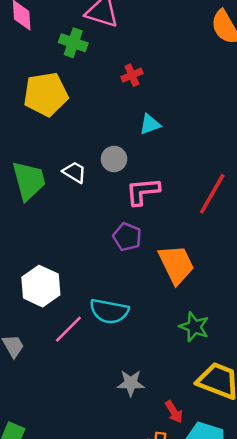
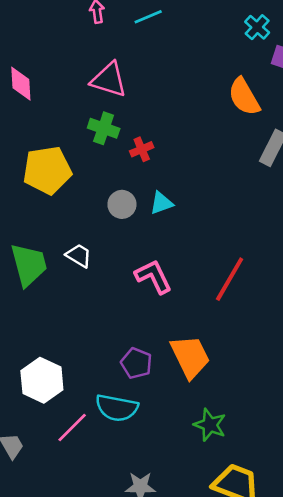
green cross: (73, 43) -> (104, 128), moved
gray circle: (114, 159) -> (122, 204), moved
pink L-shape: (143, 191) -> (153, 277), turned 69
purple pentagon: (127, 237) -> (136, 363), moved

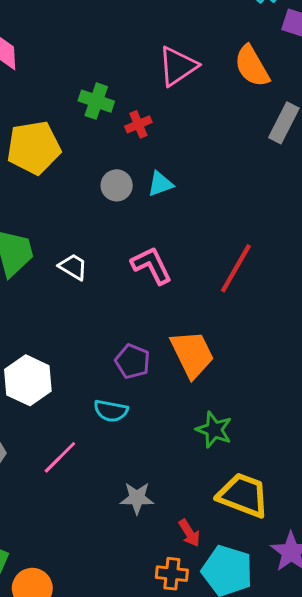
pink triangle: (109, 80) -> (178, 66), moved, turned -51
white trapezoid: (79, 256) -> (73, 267), moved
cyan semicircle: (117, 408) -> (111, 411), size x0.7
pink line: (72, 427) -> (60, 457), moved

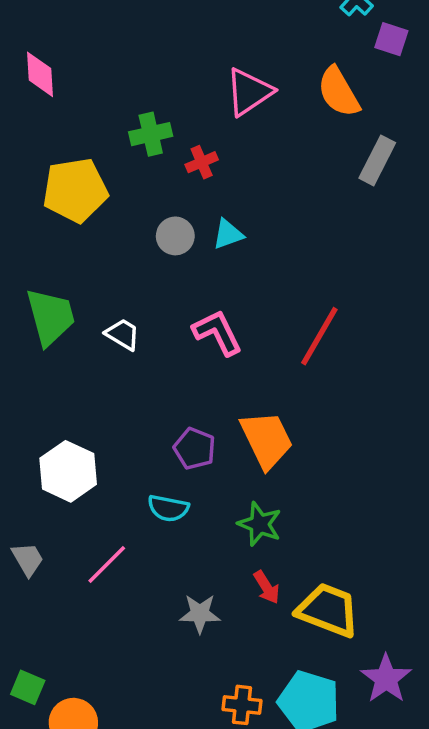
green cross: (96, 101) -> (151, 134), turned -32
green star: (214, 430) -> (260, 524), moved
red arrow: (189, 533) -> (267, 587), moved

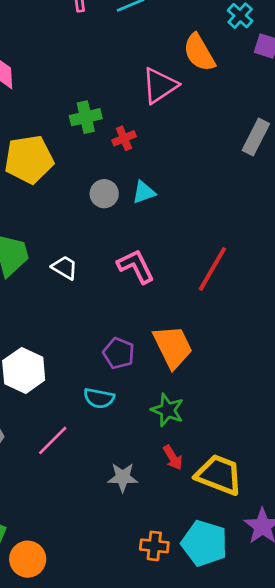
orange semicircle: (339, 92) -> (199, 53), moved

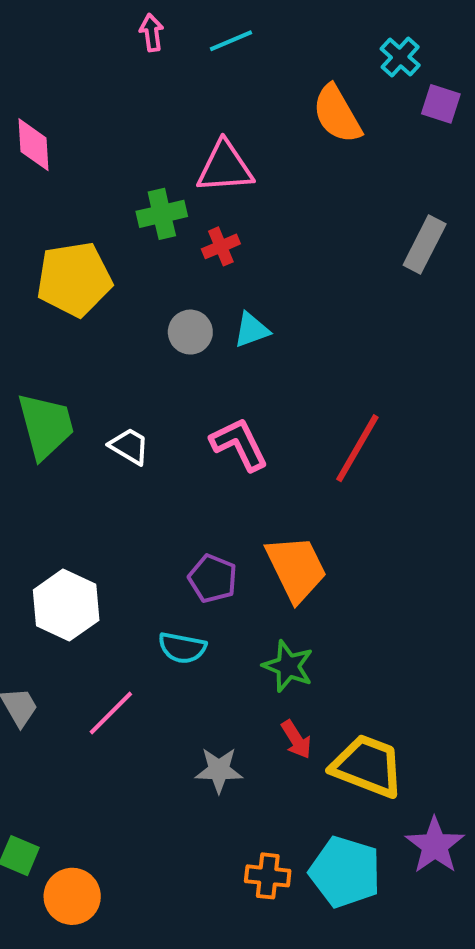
pink triangle: (160, 86) -> (225, 167), moved, turned 30

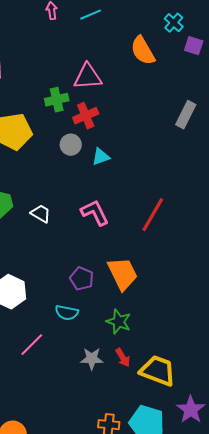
red cross: (221, 246) -> (86, 116), size x1.4
gray circle: (190, 332) -> (71, 145), moved
gray star: (219, 770) -> (92, 359), moved

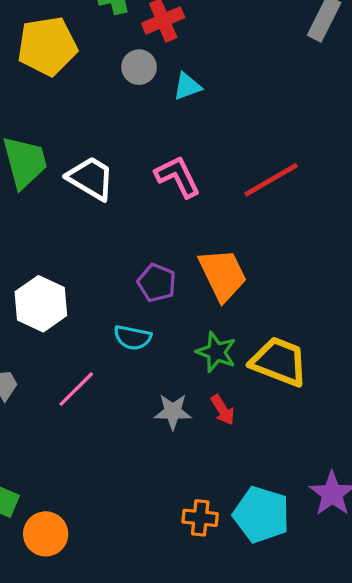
white trapezoid: (41, 214) -> (91, 178), size x1.5
red line: (153, 215) -> (271, 180), turned 30
yellow trapezoid: (158, 371) -> (279, 362), moved

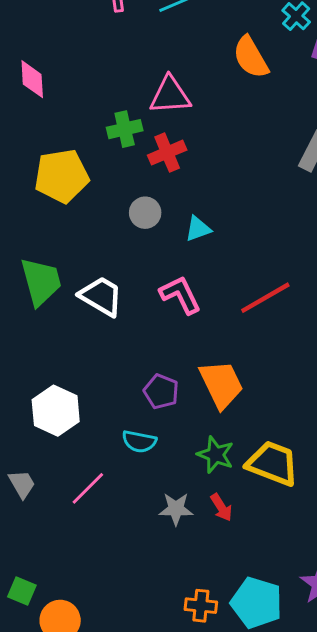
gray circle: (139, 67) -> (145, 213), moved
cyan triangle: (187, 86) -> (198, 229), moved

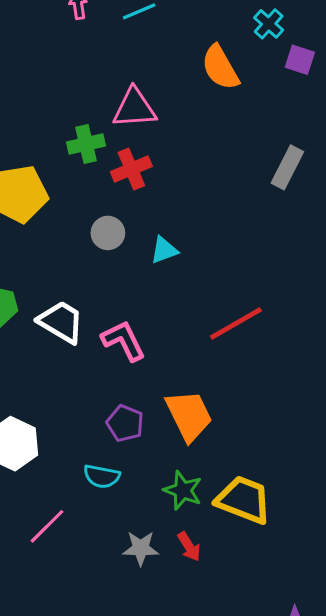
pink L-shape: (180, 295) -> (124, 341), moved

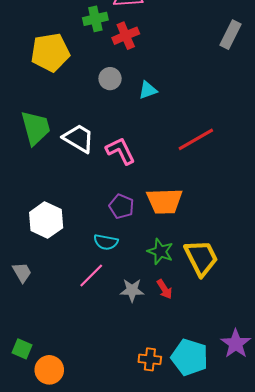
orange trapezoid: (189, 416) -> (164, 201), turned 114
yellow trapezoid: (244, 500) -> (201, 258), turned 42
pink line: (47, 526) -> (91, 276), moved

